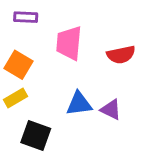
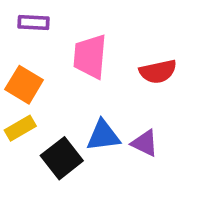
black square: (36, 136) -> (62, 158), moved, turned 32

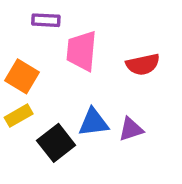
purple rectangle: (34, 23) -> (46, 20), moved
purple triangle: (145, 143) -> (131, 129), turned -44

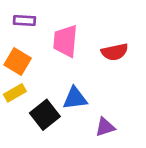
purple rectangle: (46, 20) -> (24, 20), moved
purple triangle: (131, 129) -> (105, 127), moved

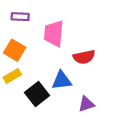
red semicircle: (115, 52) -> (84, 57), moved

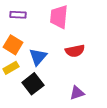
pink trapezoid: (54, 33) -> (59, 17), moved
blue triangle: (62, 80) -> (38, 57), moved, turned -42

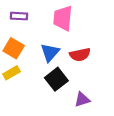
blue triangle: (38, 57) -> (50, 52), moved
black square: (33, 84) -> (56, 79), moved

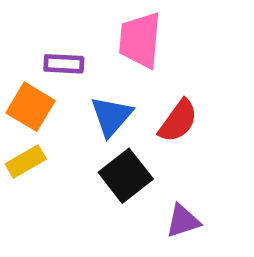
purple rectangle: (19, 16) -> (64, 64), moved
red semicircle: (80, 55) -> (178, 121), turned -42

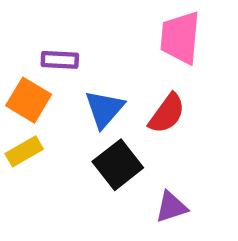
pink trapezoid: (140, 40) -> (180, 38), moved

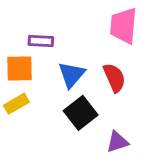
orange square: (29, 100) -> (19, 68), turned -32
red semicircle: (167, 113) -> (114, 78), turned -60

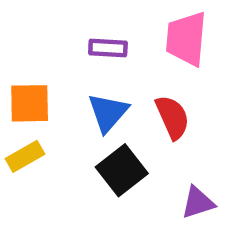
purple rectangle: (41, 41) -> (108, 48), moved
purple triangle: (117, 142) -> (198, 203), moved

